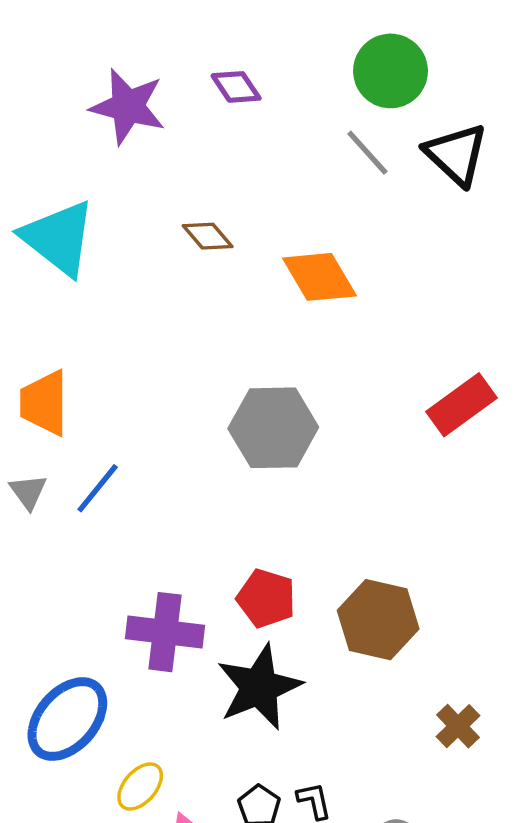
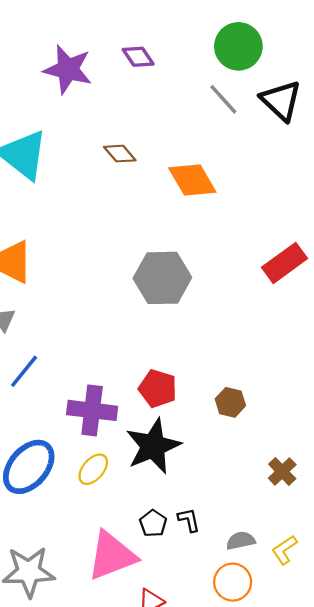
blue line: (98, 488) -> (24, 371), moved
brown hexagon: (378, 620) -> (230, 402), size x0.6
yellow ellipse: (140, 787) -> (93, 469), moved

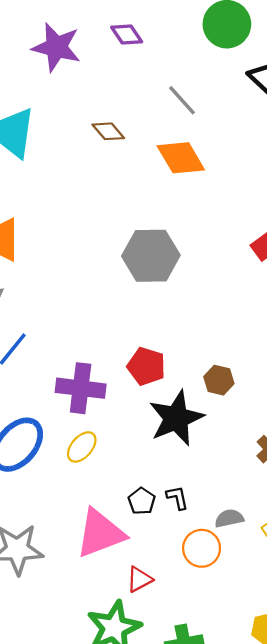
gray line: (223, 99) -> (182, 100), moved
black star: (153, 446) -> (176, 418), moved
orange circle: (233, 582) -> (202, 548), moved

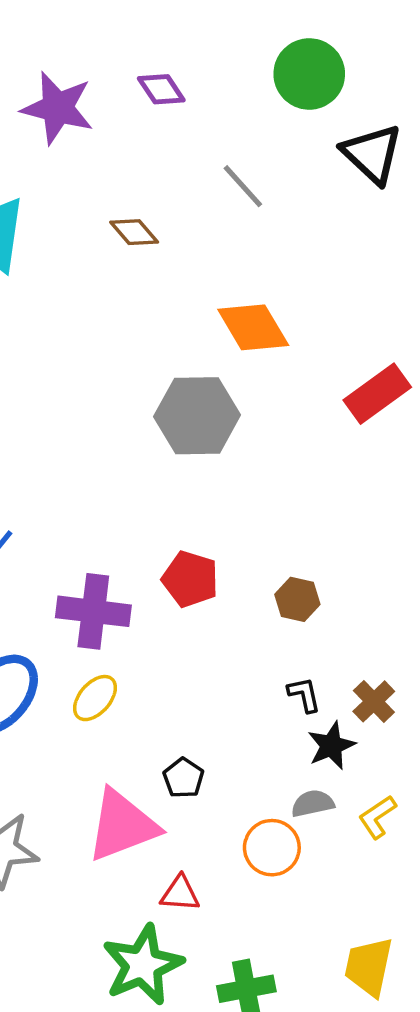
orange diamond: (181, 158) -> (253, 327), moved
black star: (176, 418) -> (331, 746), moved, size x0.6
black L-shape: (177, 498) -> (304, 695), moved
red triangle: (139, 579) -> (180, 894), turned 32

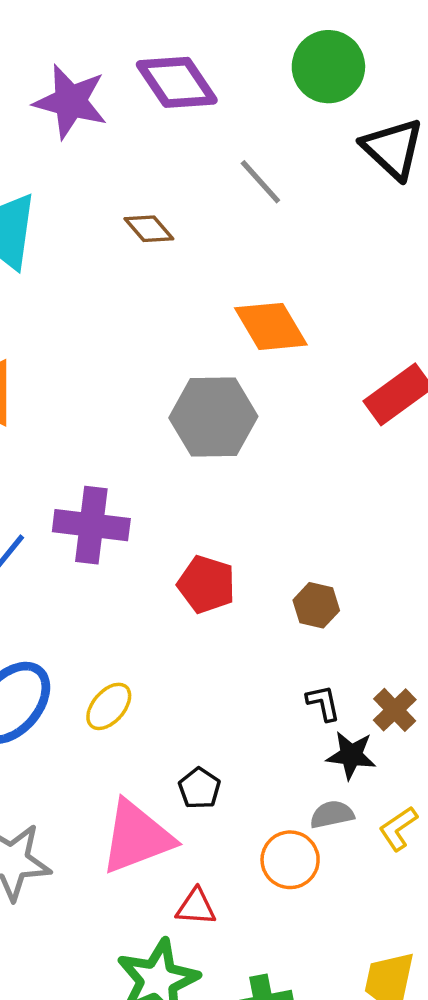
purple diamond: (161, 89) -> (177, 82), size x1.6
purple cross: (93, 611) -> (91, 525), moved
black star: (331, 746) -> (351, 755), turned 30

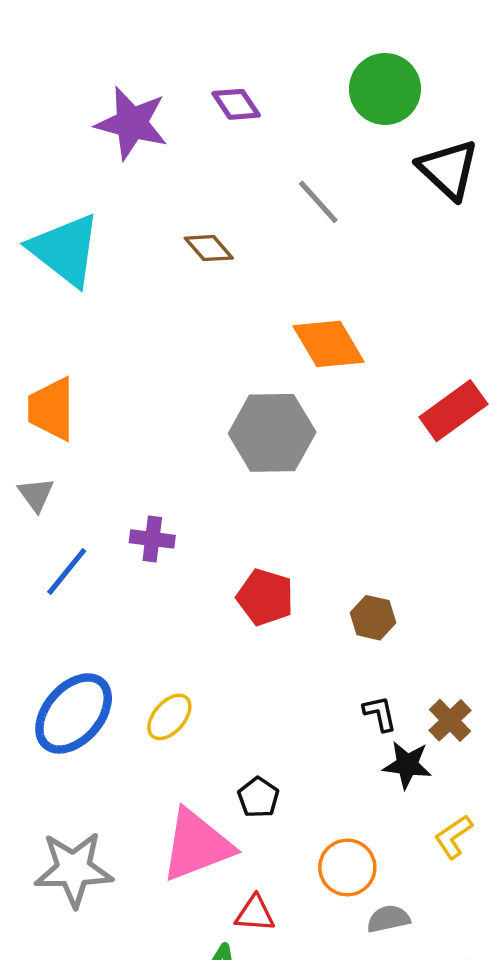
purple diamond: (177, 82) -> (236, 104), size x0.6
purple cross: (91, 525) -> (152, 539), size x0.6
gray semicircle: (332, 814) -> (388, 919), moved

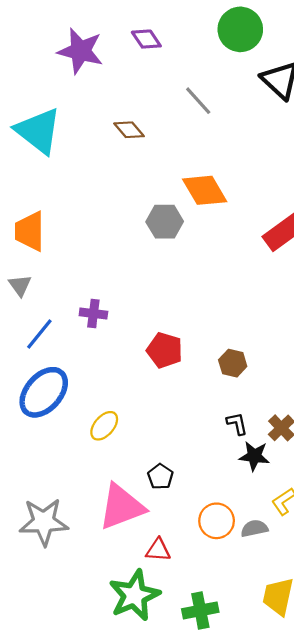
gray hexagon: (272, 433) -> (165, 222), moved, size x0.7
blue ellipse: (74, 713) -> (44, 392), moved
gray semicircle: (388, 919) -> (254, 528), moved

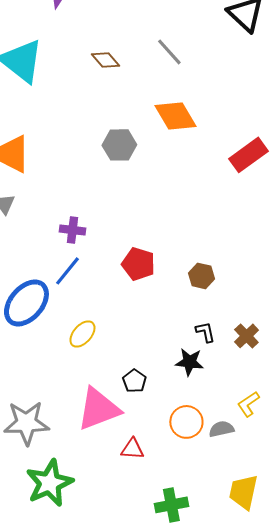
gray line: (198, 101) -> (169, 52), moved
gray hexagon: (165, 222) -> (119, 145), moved
blue line: (39, 334) -> (67, 271), moved
black star: (254, 456) -> (189, 362), moved
green star: (134, 595) -> (49, 483), moved

